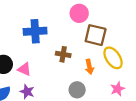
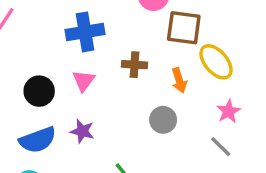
pink triangle: (24, 69) -> (84, 81), moved, turned 48

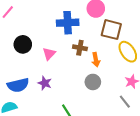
blue cross: (85, 32) -> (68, 23), moved
orange arrow: (179, 80) -> (96, 60), moved
black circle: (39, 91) -> (23, 44), moved

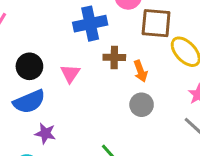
purple star: (45, 83) -> (45, 133), moved
blue semicircle: (18, 85) -> (29, 102), moved

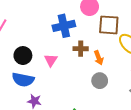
blue semicircle: (29, 102) -> (23, 80), turned 35

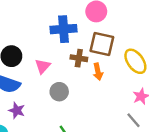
brown square: (109, 25) -> (102, 44), moved
gray circle: (100, 81) -> (59, 92), moved

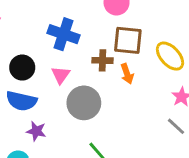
blue cross: (64, 29) -> (63, 34), moved, turned 30
gray circle: (59, 92) -> (84, 103), size x1.5

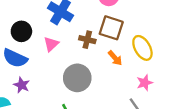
orange arrow: (127, 74) -> (115, 58), moved, turned -35
gray circle: (84, 103) -> (77, 78), moved

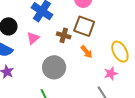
yellow ellipse: (142, 48) -> (120, 52), moved

